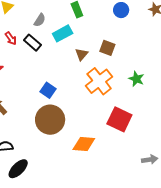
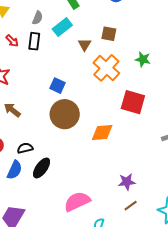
black rectangle: (32, 43) -> (34, 41), turned 66

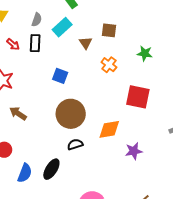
orange cross: (106, 68) -> (109, 65), size x0.6
blue square: (58, 86) -> (60, 76), moved
black semicircle: (25, 148) -> (75, 144), moved
purple star: (127, 182) -> (134, 151), moved

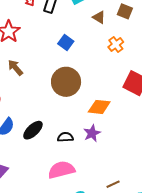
brown triangle: (86, 43) -> (99, 17), turned -40
black semicircle: (75, 144) -> (65, 137), moved
purple star: (134, 151) -> (92, 133), moved, turned -30

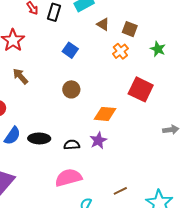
brown square: (125, 11) -> (130, 29), moved
brown circle: (66, 82) -> (71, 89), size x0.6
black ellipse: (33, 130) -> (39, 138), turned 45

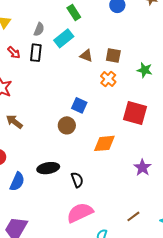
blue square: (70, 50) -> (79, 105), moved
black ellipse: (39, 138) -> (48, 168), moved
purple star: (98, 140) -> (142, 168), moved
black semicircle: (72, 145) -> (77, 180), turned 84

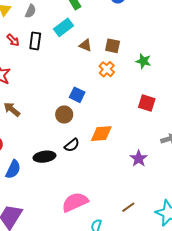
gray semicircle: (39, 29) -> (31, 11), moved
red square: (135, 113) -> (147, 103), moved, size x0.7
black semicircle: (77, 180) -> (72, 145), moved, turned 70

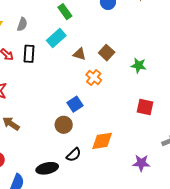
brown square: (113, 46) -> (107, 53), turned 35
orange cross: (107, 69) -> (94, 77), moved
blue square: (77, 95) -> (75, 104), turned 35
purple star: (139, 159) -> (141, 163), turned -30

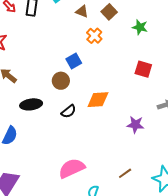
black ellipse: (47, 168) -> (31, 104), moved

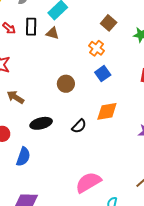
brown triangle: (82, 11) -> (52, 33), moved
blue square: (74, 61) -> (103, 74), moved
brown circle: (61, 81) -> (66, 84), moved

